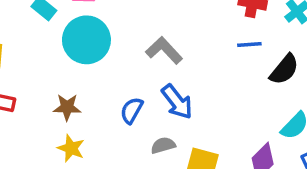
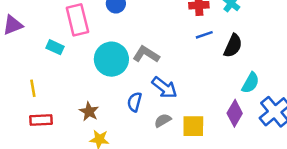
cyan circle: (86, 40) -> (111, 59), moved
brown star: (67, 107) -> (89, 111), turned -30

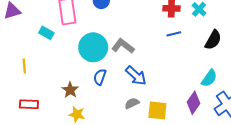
black semicircle: (233, 46) -> (213, 40), moved
blue semicircle: (134, 102) -> (100, 77), moved
red rectangle: (41, 120) -> (29, 104), moved

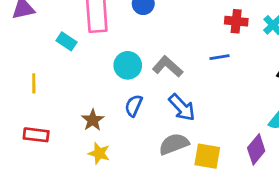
blue line: (174, 34) -> (220, 57), moved
cyan circle: (93, 47) -> (128, 65), size x0.7
gray semicircle: (132, 103) -> (174, 144), size x1.5

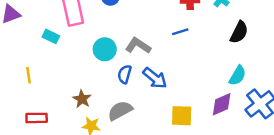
blue semicircle: (134, 106) -> (125, 74), moved
gray semicircle: (174, 144) -> (120, 111), moved
purple diamond: (256, 149) -> (222, 104), turned 35

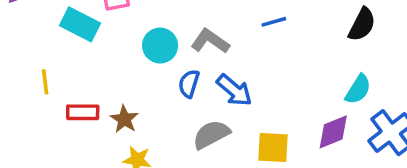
cyan rectangle: (51, 36) -> (80, 24), size x1.5
gray semicircle: (120, 111) -> (211, 135), moved
red rectangle: (37, 118) -> (83, 112), moved

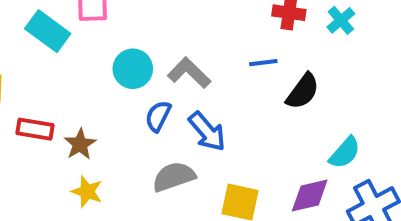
black semicircle: (362, 25) -> (303, 91), moved

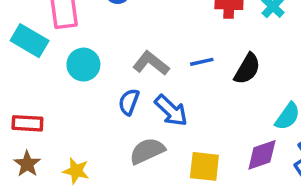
blue line: (263, 63) -> (202, 62), moved
cyan circle: (133, 69) -> (83, 65), moved
brown star: (80, 144) -> (27, 164), moved

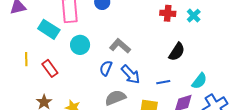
blue line: (202, 62) -> (163, 82), moved
red rectangle: (27, 123) -> (50, 68), moved, turned 48

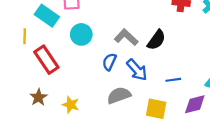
black semicircle: (177, 52) -> (156, 40), moved
yellow line: (26, 59) -> (25, 36), moved
red rectangle: (50, 68) -> (46, 60), size x1.4

